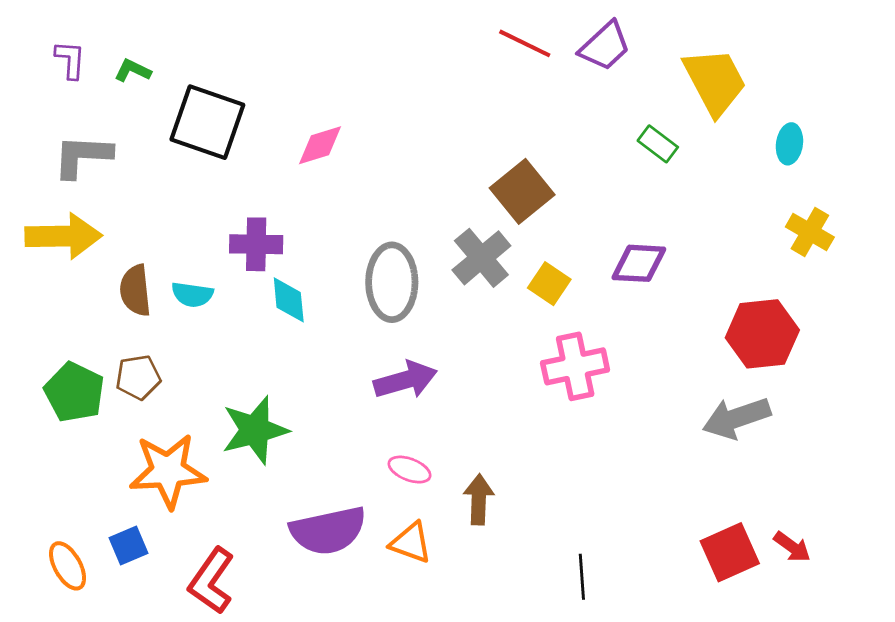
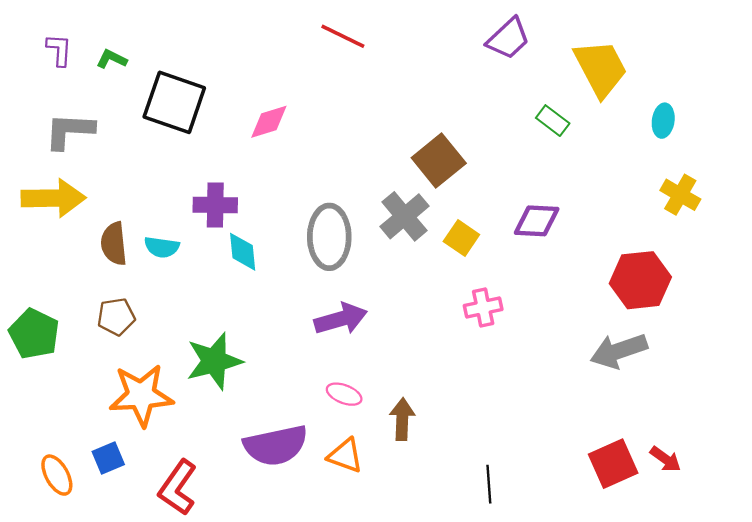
red line: (525, 43) -> (343, 36), moved
pink cross: (575, 366) -> (483, 308), size x0.7
green pentagon: (74, 392) -> (34, 334), moved

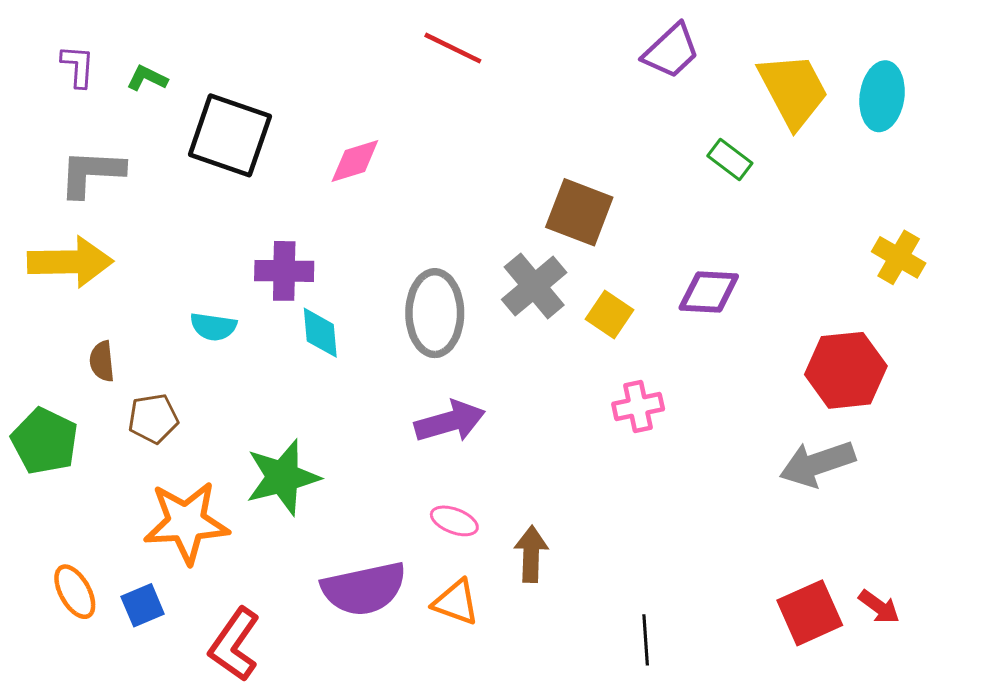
cyan ellipse: (663, 121) -> (882, 96), moved, size x1.5
brown square: (439, 161) -> (579, 212), turned -30
brown semicircle: (114, 244) -> (102, 361), moved, size x0.7
orange ellipse: (57, 475) -> (75, 592), moved

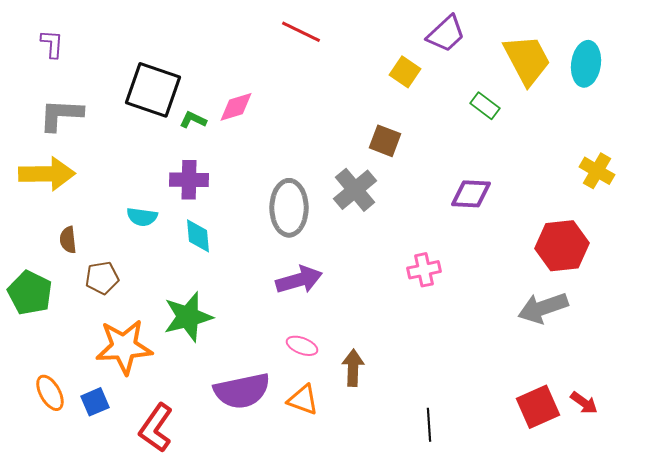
green L-shape: (147, 78) -> (193, 120), moved
brown square: (579, 212) -> (385, 141), size x0.7
yellow square: (609, 315) -> (405, 72), moved
cyan diamond: (320, 333) -> (198, 236), moved

